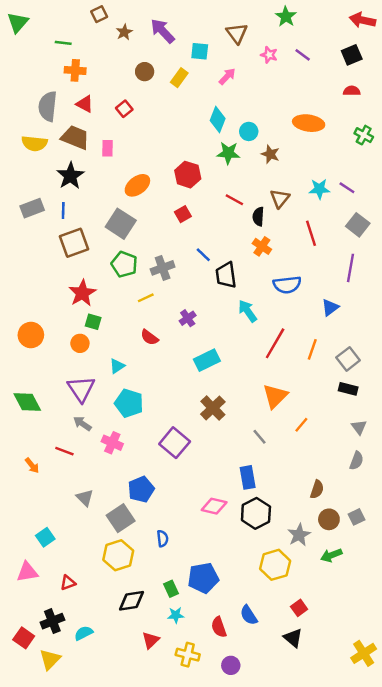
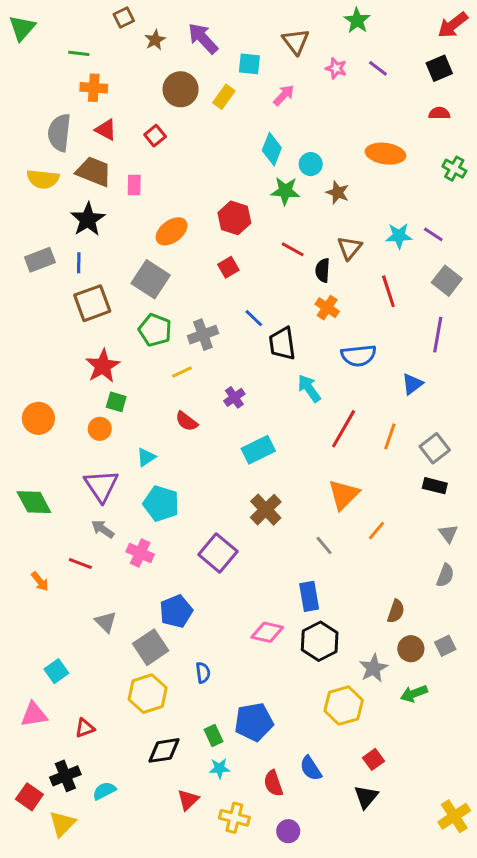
red arrow: (362, 20) -> (453, 25), turned -50
brown circle: (145, 72) -> (181, 89), size x1.5
black triangle: (293, 638) -> (366, 797), turned 30

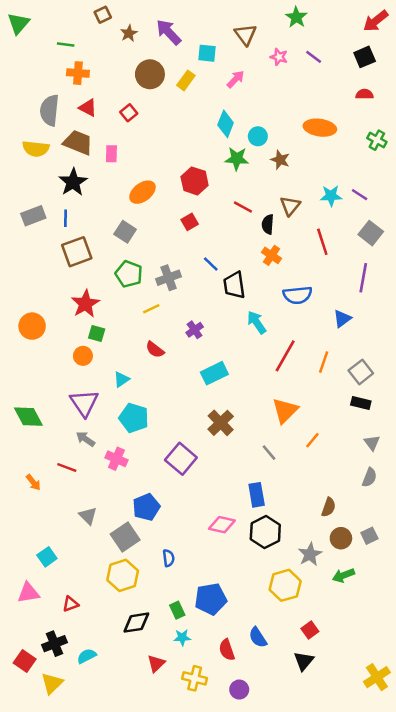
gray square: (151, 279) -> (125, 232), size x0.7
orange circle: (38, 418) -> (32, 326), moved

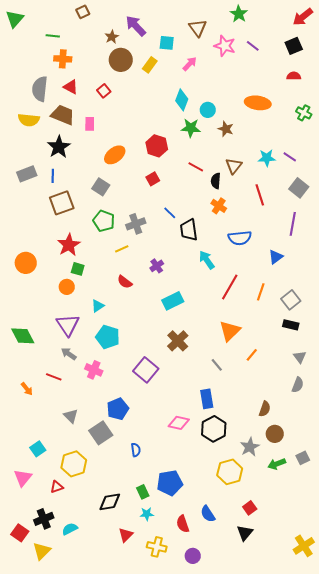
brown star: (129, 33) -> (112, 37), moved
pink star: (279, 57) -> (225, 46), size x1.5
gray square: (369, 536) -> (303, 458), moved
yellow hexagon: (123, 575) -> (74, 464), moved
pink triangle: (28, 593) -> (23, 478), turned -42

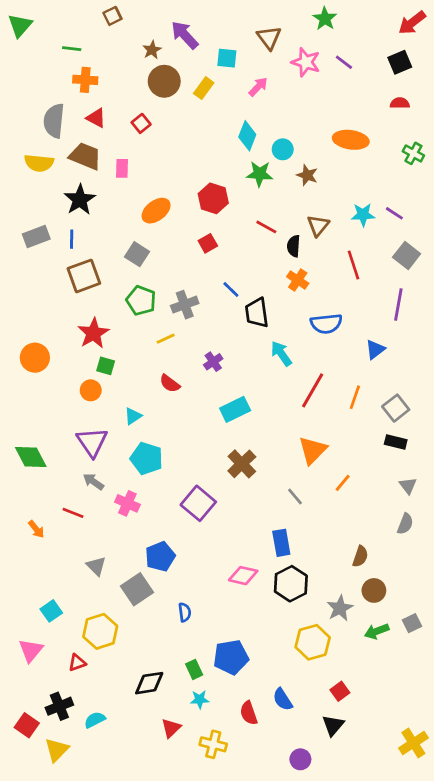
purple circle: (193, 556) -> (300, 759), moved

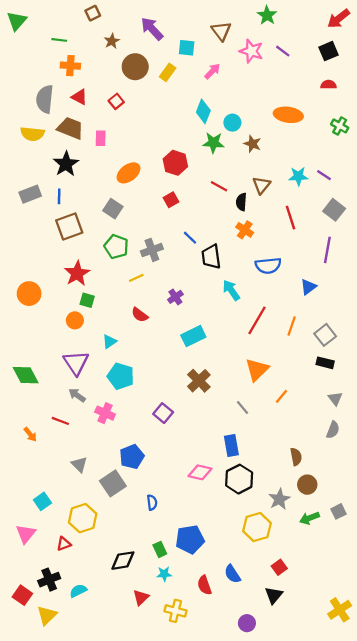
brown star: (152, 50) -> (112, 41), moved
purple square: (198, 503) -> (163, 413), size x0.7
brown semicircle: (360, 556) -> (296, 457), turned -30

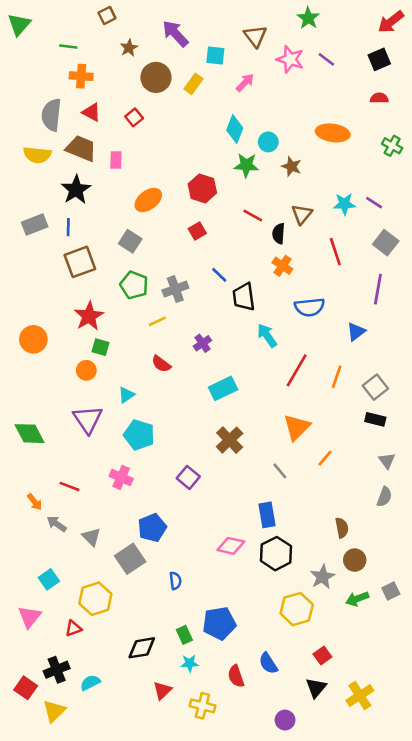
gray arrow: (77, 395) -> (57, 524), moved
yellow cross: (340, 610) -> (360, 696), moved

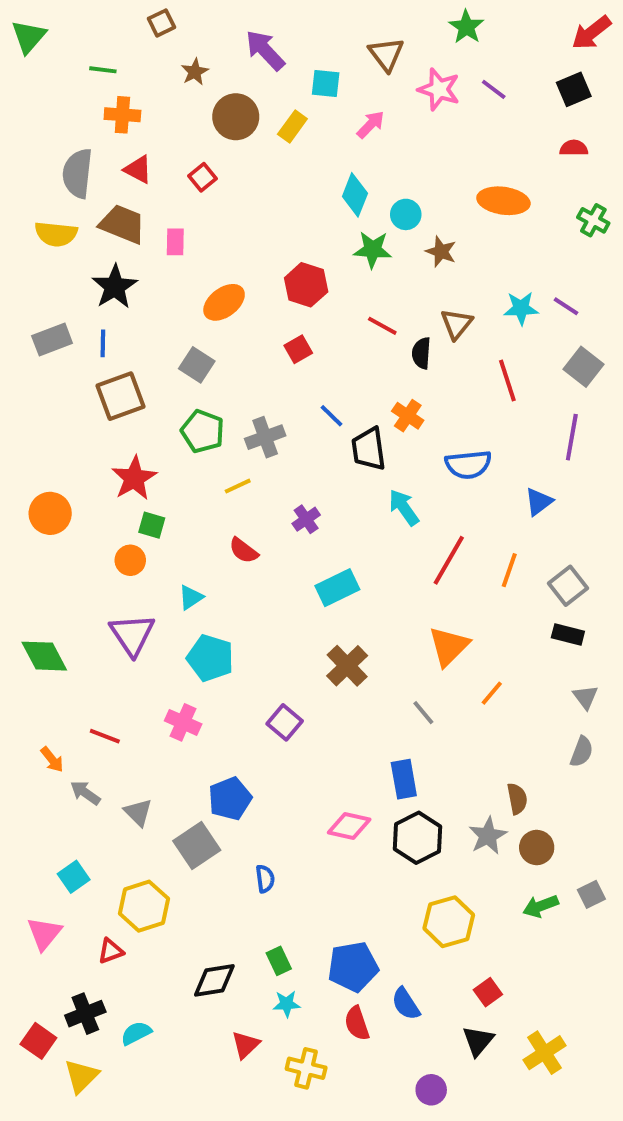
orange cross: (282, 266) -> (408, 416), moved
gray star: (322, 577) -> (488, 836), moved
blue pentagon: (219, 623) -> (353, 967), moved

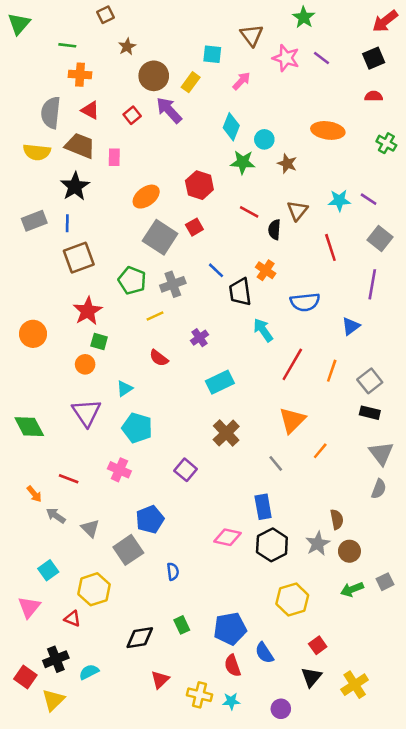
purple arrow: (265, 50) -> (169, 110), moved
gray square: (197, 365) -> (160, 237), moved, size x1.5
gray triangle: (586, 697) -> (381, 453), size x1.5
red triangle: (111, 951) -> (72, 619), turned 42
cyan star: (287, 1004) -> (231, 701), moved

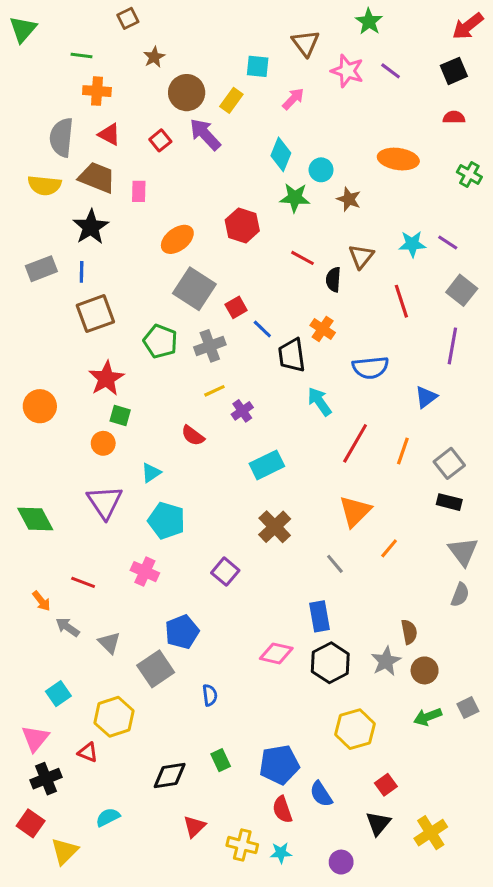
red square: (194, 227) -> (236, 307), moved
yellow line: (155, 316) -> (214, 391), moved
black cross: (56, 659) -> (46, 779), moved

